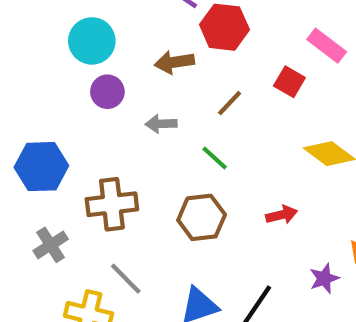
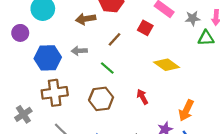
purple circle: (107, 92) -> (20, 33), moved
blue hexagon: (41, 167) -> (48, 58), moved
red arrow: (282, 215) -> (142, 97), turned -104

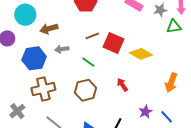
brown arrow: (86, 19) -> (49, 29), moved
red square: (145, 28) -> (114, 43), moved, size x1.5
brown line: (115, 39) -> (92, 36), turned 32
orange arrow: (186, 110) -> (171, 83), moved

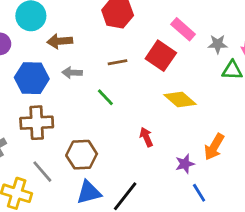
red square: (114, 43) -> (161, 56), moved
brown hexagon: (85, 90) -> (82, 155), moved
purple star: (145, 112) -> (185, 164), moved

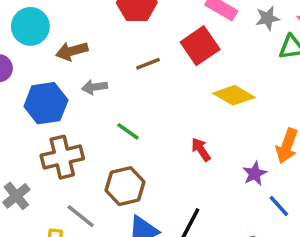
red square: (161, 56) -> (200, 46), turned 32
green line: (105, 97) -> (128, 131), moved

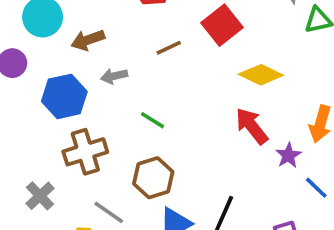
red arrow: (201, 149) -> (252, 126), moved, size x1.5

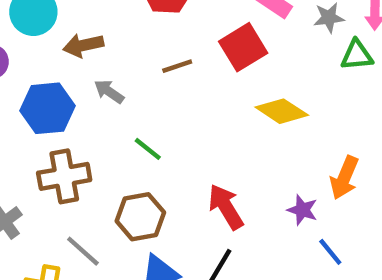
gray arrow: (114, 76) -> (109, 92), turned 40
red arrow: (252, 126) -> (226, 207), moved
purple star: (288, 155) -> (302, 210), turned -30

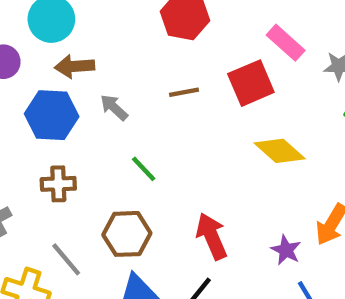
brown arrow: (83, 45) -> (75, 66), moved
brown cross: (64, 176) -> (58, 184), size x0.7

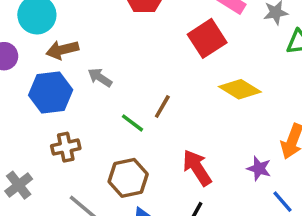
brown line: (184, 92) -> (162, 106), moved, turned -40

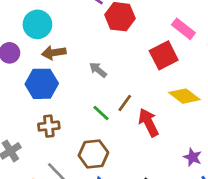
gray arrow: (100, 77) -> (98, 70), moved
red arrow: (197, 168) -> (149, 123), moved

